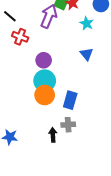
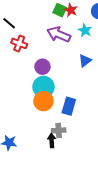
purple arrow: (49, 16) -> (59, 34), moved, turned -90
blue triangle: (87, 54) -> (85, 61), turned 32
gray cross: (68, 125) -> (59, 130), moved

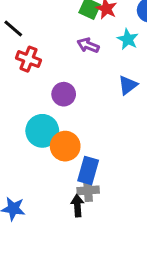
purple arrow: (59, 34) -> (88, 45), size x0.6
cyan circle: (43, 87) -> (42, 131), moved
blue rectangle: (69, 106) -> (88, 171), moved

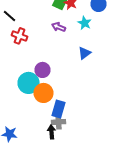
purple circle: (64, 94) -> (42, 70), moved

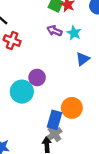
cyan star: (84, 23) -> (74, 33), moved
orange circle: (44, 93) -> (72, 108), moved
gray cross: (58, 122) -> (54, 134), turned -32

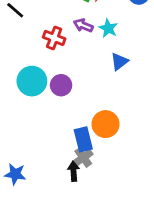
red cross: (12, 41) -> (54, 38), moved
cyan circle: (22, 92) -> (32, 81), moved
blue rectangle: (54, 120) -> (83, 139), turned -30

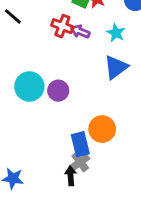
cyan star: (108, 28) -> (116, 33), moved
red cross: (54, 38) -> (62, 26), moved
blue triangle: (119, 62) -> (116, 67), size x1.4

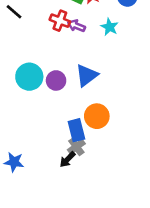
blue triangle: (116, 67) -> (87, 75), moved
black arrow: (71, 176) -> (67, 159), turned -132

